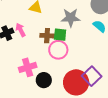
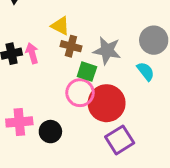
brown cross: (47, 36) -> (71, 46), moved
pink cross: (28, 67) -> (19, 122), moved
red circle: (76, 82) -> (107, 103), moved

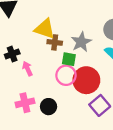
yellow triangle: (60, 26) -> (45, 29), size x1.5
gray star: (107, 51) -> (81, 42), turned -30
pink arrow: (32, 53) -> (27, 69), moved

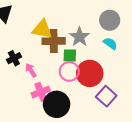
brown cross: (55, 42) -> (54, 41), size x1.5
pink cross: (25, 103) -> (41, 92), moved
black circle: (49, 107) -> (57, 104), size x1.6

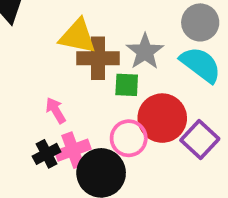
cyan semicircle: (110, 43) -> (201, 65), size x1.6
black cross: (14, 58) -> (47, 154), moved
pink circle: (69, 71) -> (129, 138), moved
purple square: (106, 96) -> (200, 140), moved

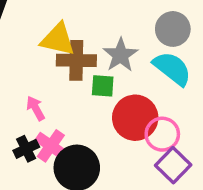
pink circle: (129, 138) -> (162, 134), moved
purple square: (200, 140) -> (173, 165), moved
pink cross: (73, 150) -> (51, 146), turned -36

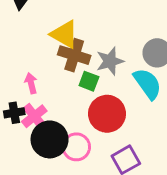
pink circle: (162, 134) -> (76, 147), moved

